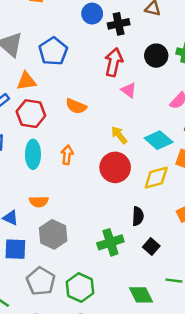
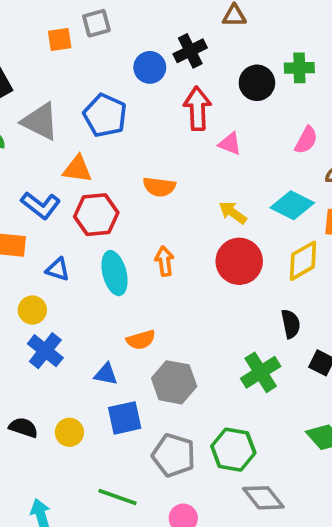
blue circle: (92, 14) -> (150, 67), moved
orange triangle: (26, 81) -> (77, 169), turned 30

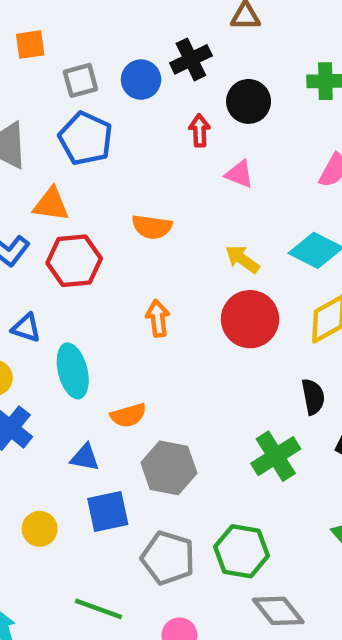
gray square: (96, 23) -> (80, 80), moved
black circle: (257, 83) -> (249, 101), moved
red arrow: (197, 108) -> (199, 130), size x0.6
cyan ellipse: (115, 273) -> (73, 371), moved

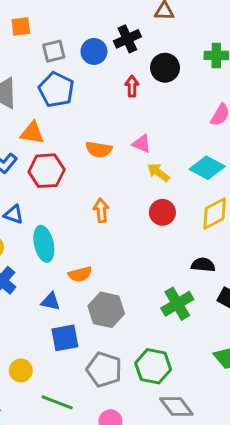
pink triangle: (239, 174) -> (142, 144), moved
red circle: (250, 319) -> (162, 212), size x0.7
black semicircle: (313, 397) -> (203, 265), turned -75
yellow circle: (40, 529) -> (21, 370), moved

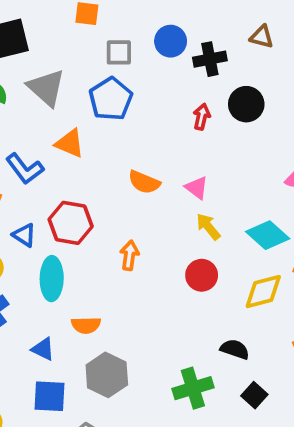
blue circle: (94, 51) -> (171, 41), moved
red hexagon: (47, 171) -> (71, 223), moved

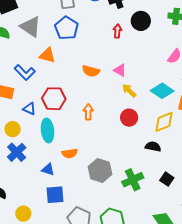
black semicircle: (235, 349) -> (153, 146), moved
gray hexagon: (107, 375) -> (100, 170), moved

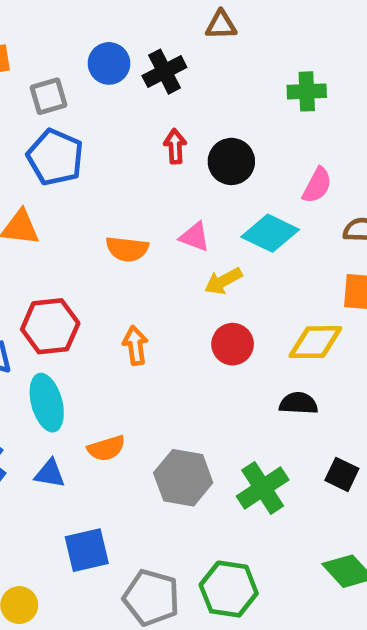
black circle: (141, 21) -> (231, 161), moved
yellow arrow: (129, 91) -> (223, 281), turned -63
cyan diamond: (162, 91) -> (270, 233), moved
yellow diamond: (164, 122) -> (315, 342), turned 30
blue triangle: (48, 169) -> (50, 473), moved

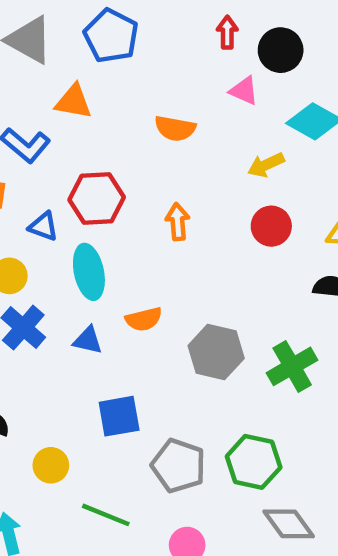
pink triangle: (195, 237) -> (244, 91), moved

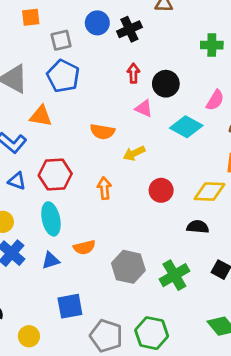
yellow arrow: (266, 165) -> (134, 153), moved
blue triangle: (43, 226) -> (17, 181), moved
blue triangle: (88, 340) -> (51, 260), turned -30

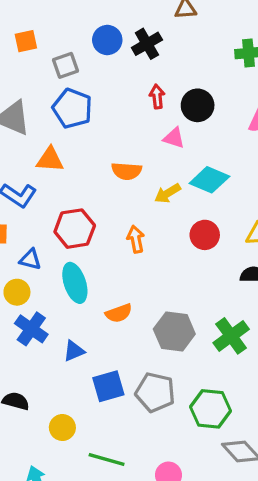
cyan diamond: (186, 127) -> (209, 180), moved
blue triangle: (17, 181) -> (30, 259), moved
blue triangle: (51, 260) -> (74, 351), moved
gray pentagon: (106, 336) -> (155, 392), moved

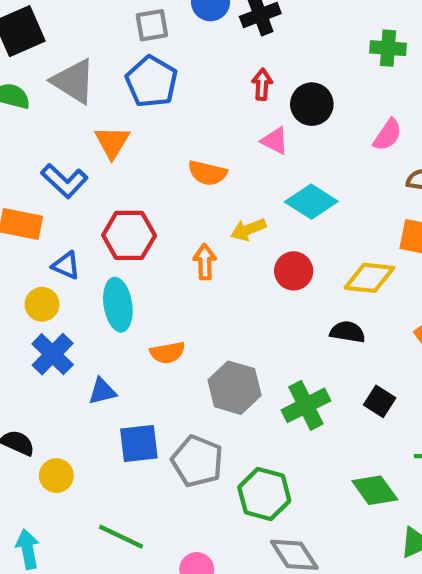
orange triangle: (50, 160) -> (112, 142), turned 48
yellow arrow: (167, 193) -> (248, 229), moved
yellow circle: (62, 428) -> (56, 476), moved

